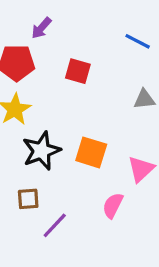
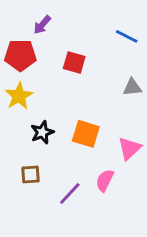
black star: (41, 151) -> (42, 132), size x0.7
purple line: (55, 225) -> (70, 193), moved

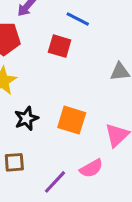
blue line: (127, 36) -> (78, 19), moved
pink semicircle: (105, 180) -> (91, 168), turned -145

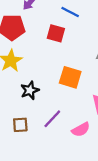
orange square: (72, 120) -> (70, 77), moved
purple line: (55, 182) -> (52, 119), moved

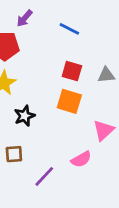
red square: (56, 33) -> (72, 71), moved
purple line: (52, 119) -> (44, 176), moved

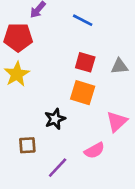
black star: (24, 116) -> (55, 119), moved

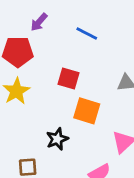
red square: (85, 62) -> (68, 78), moved

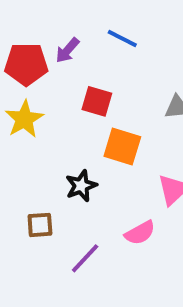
purple arrow: (39, 22) -> (67, 50), moved

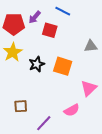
red square: (97, 101) -> (50, 30), moved
black star: (81, 186) -> (37, 64), moved

